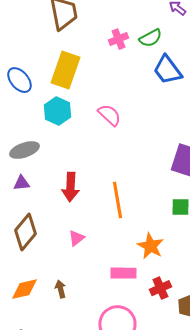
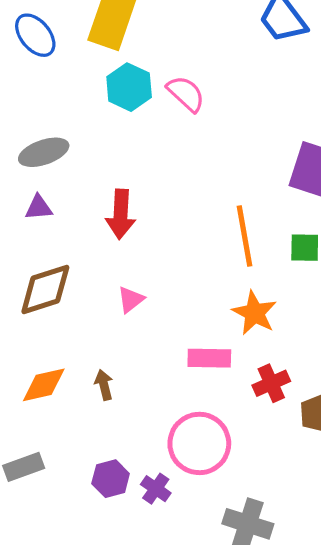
cyan hexagon: (57, 111) -> (129, 87), moved
orange line: (117, 200) -> (244, 236), moved
brown diamond: (25, 232) -> (45, 290), turned 33

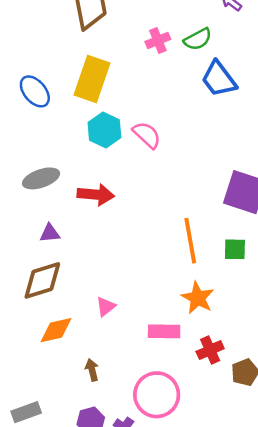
purple triangle: (39, 208) -> (50, 233), moved
red arrow: (121, 214) -> (96, 195), moved, turned -88
pink triangle: (131, 300) -> (106, 306), moved
orange diamond: (44, 385) -> (56, 330), moved
brown arrow: (104, 385) -> (92, 370), moved

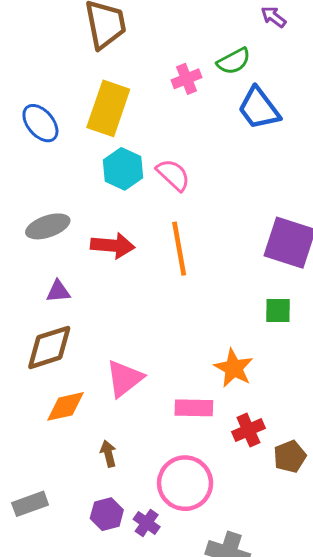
pink cross: (158, 40) -> (186, 79), moved
orange line: (190, 241) -> (179, 249), moved
pink triangle: (106, 306) -> (125, 378), size x1.6

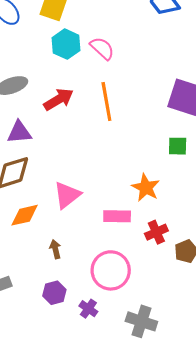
red arrow: (113, 246) -> (59, 99), turned -36
purple triangle: (58, 291) -> (19, 132), size x1.4
purple cross: (147, 523) -> (88, 309), moved

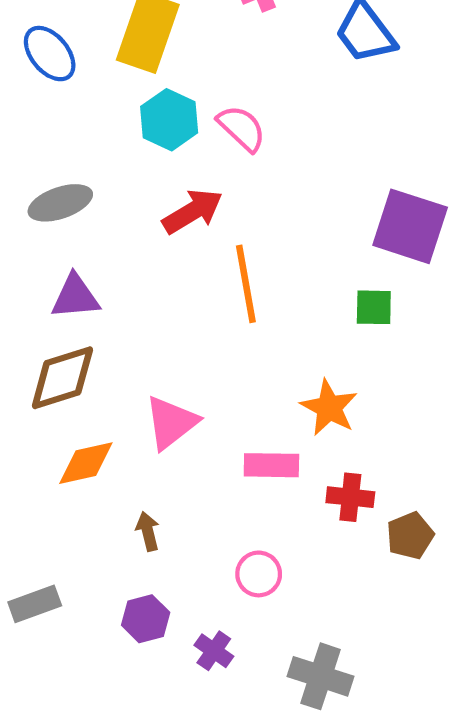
red arrow: (59, 99) -> (193, 211), moved
orange line: (106, 101) -> (246, 284), moved
green square: (178, 146) -> (374, 307), moved
red cross: (156, 232) -> (350, 497), turned 30
pink circle: (111, 270) -> (259, 574), size x0.6

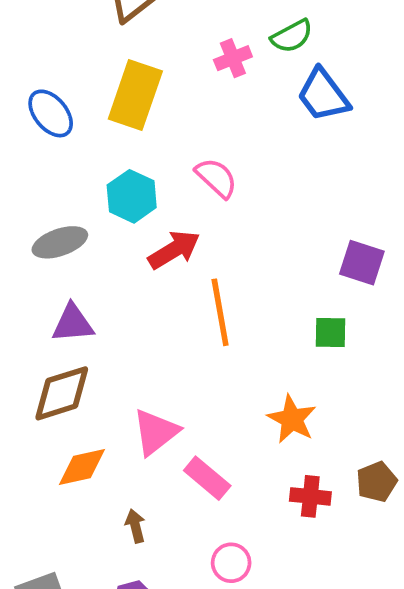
cyan hexagon: (169, 120) -> (132, 196), moved
purple square: (410, 226) -> (362, 263), size x0.7
pink rectangle: (271, 465) -> (207, 478), moved, turned 39
brown pentagon: (410, 536) -> (377, 482), moved

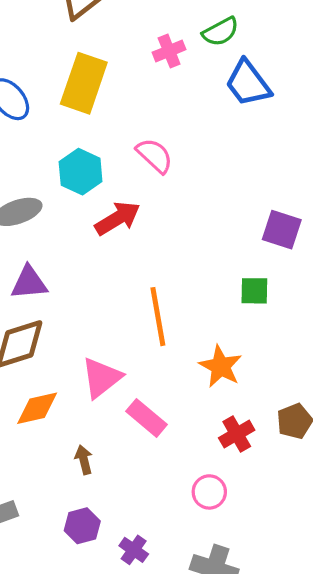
orange line: (220, 312) -> (158, 317), moved
red cross: (310, 496) -> (237, 434), turned -36
pink circle: (231, 563) -> (209, 492), moved

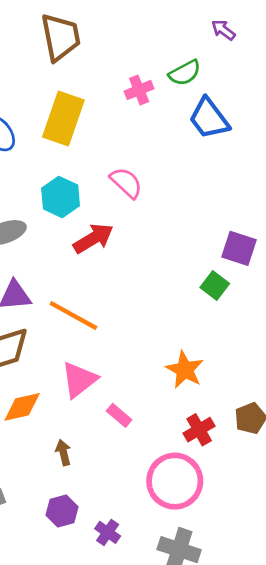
green square: (254, 291) -> (215, 285), moved, turned 36
orange line: (158, 317) -> (73, 315), moved, turned -51
pink rectangle: (147, 418) -> (119, 415), size x0.7
pink circle: (209, 492) -> (175, 481), size x1.8

